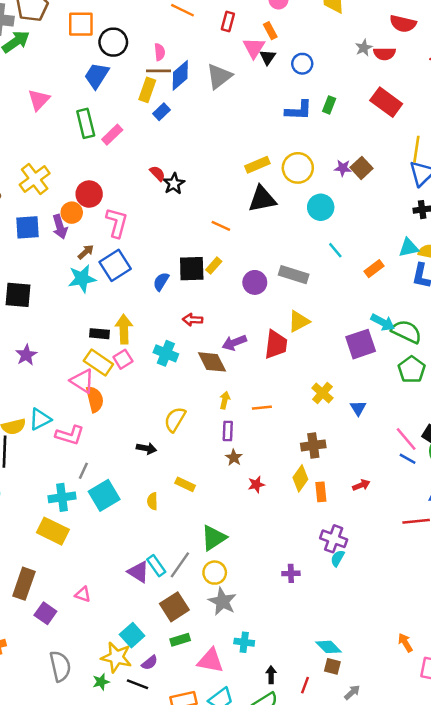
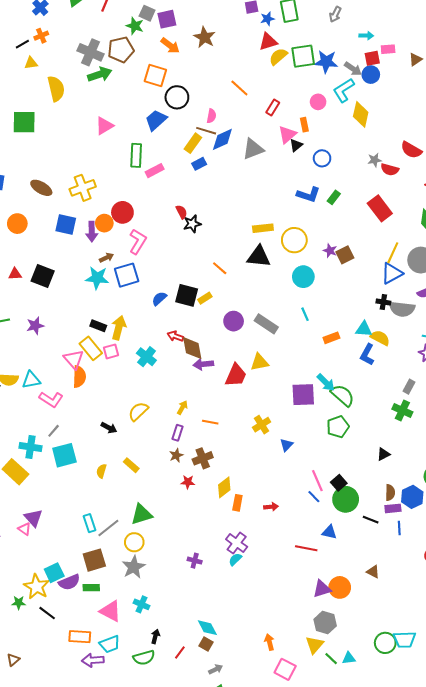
brown diamond: (212, 362) -> (192, 348), moved
brown cross: (313, 445) -> (203, 458), moved, turned -30
purple triangle: (138, 572) -> (33, 518), moved
purple semicircle: (150, 663) -> (69, 582), moved, size x1.5

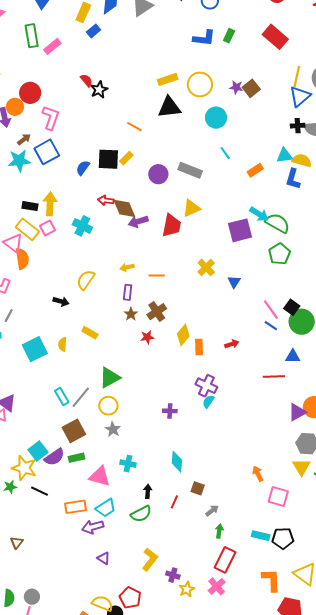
yellow arrow: (182, 408) -> (127, 267), turned -120
cyan square: (64, 455) -> (35, 349), moved
gray star: (134, 567) -> (113, 429), size x0.7
cyan diamond: (207, 628) -> (177, 462), moved, turned 45

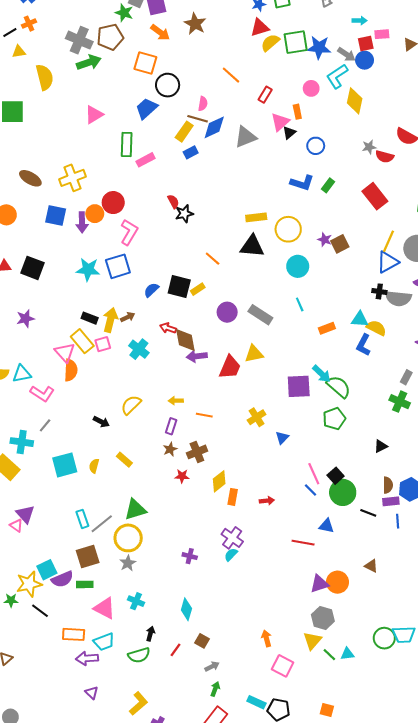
brown arrow: (24, 139) -> (128, 317), moved
yellow circle: (108, 406) -> (128, 538), size x1.4
yellow star: (24, 468) -> (29, 584), turned 30

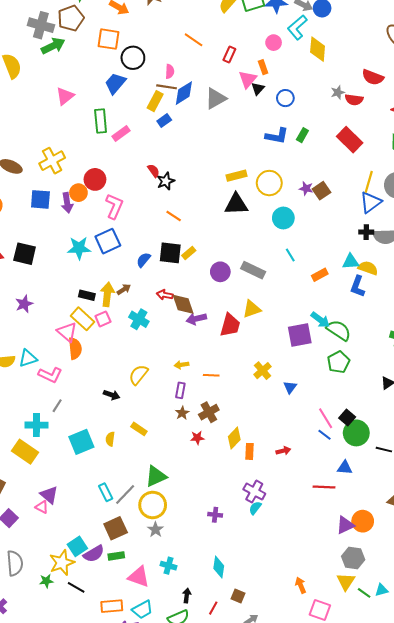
orange line: (213, 259) -> (174, 216), moved

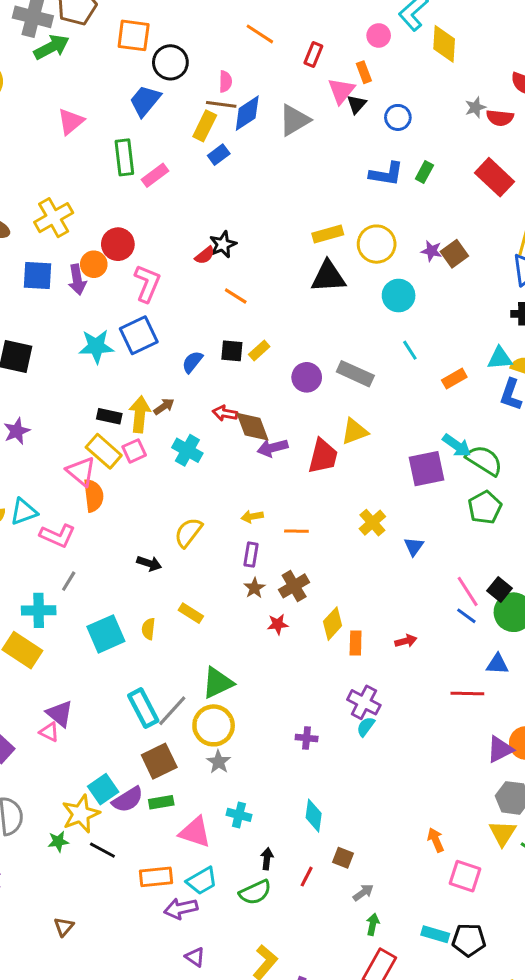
red semicircle: (154, 171) -> (205, 255), moved, turned 88
black square: (170, 253) -> (232, 351), size x0.7
cyan rectangle: (106, 492) -> (143, 708), size x1.4

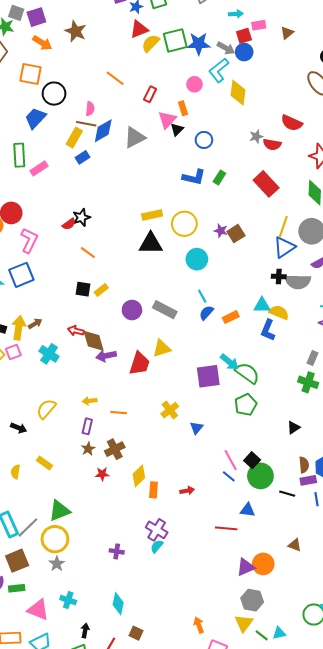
blue semicircle: (192, 362) -> (206, 313), moved

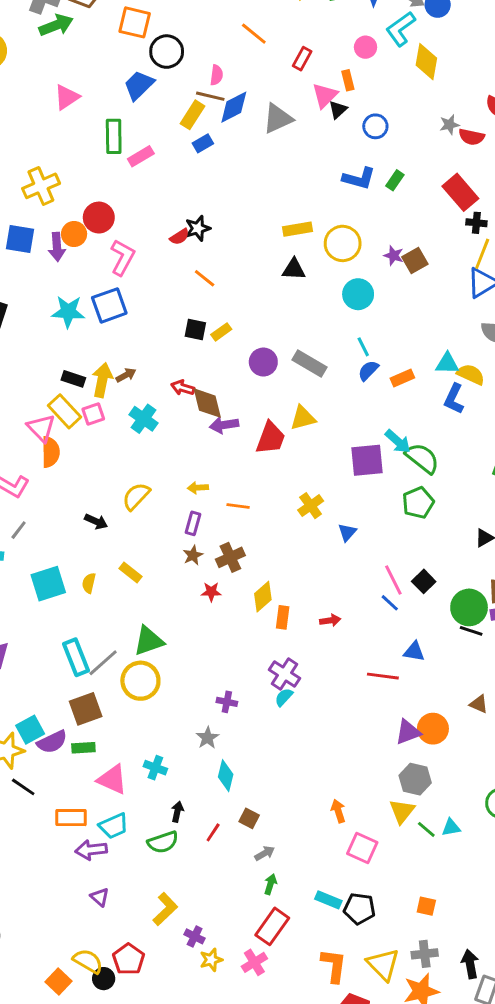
black triangle: (151, 244) -> (294, 269), size x0.7
black cross: (279, 277) -> (476, 223), moved
green circle: (260, 476) -> (469, 607), moved
gray star: (57, 564) -> (208, 738), moved

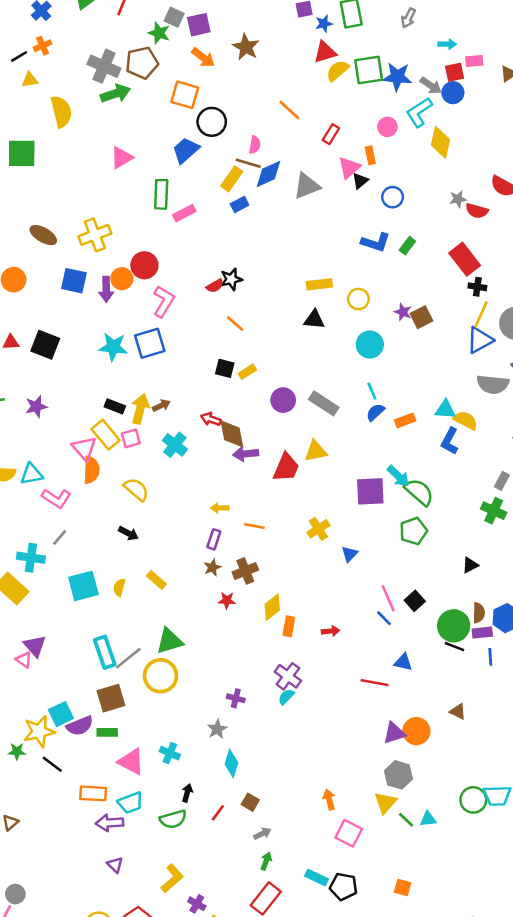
yellow circle: (343, 243) -> (358, 299), size x0.7
yellow semicircle: (136, 496) -> (136, 489), moved, turned 84

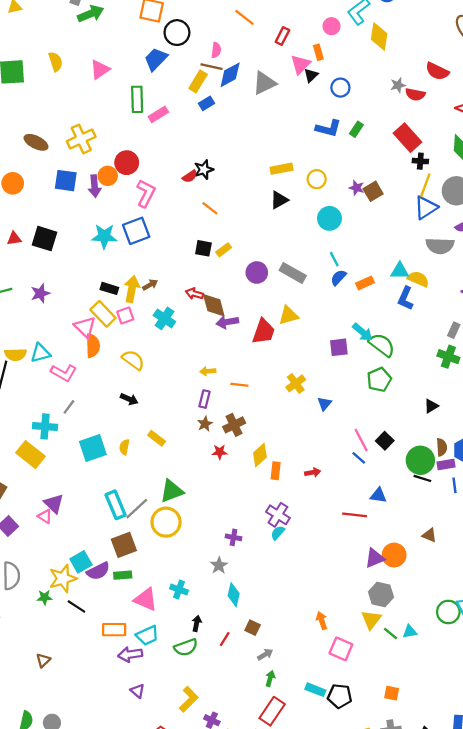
yellow semicircle: (61, 111) -> (56, 62), moved, size x0.7
black triangle: (314, 320) -> (279, 200), turned -30
purple square: (370, 491) -> (339, 347), size x0.7

